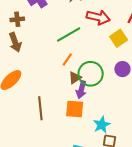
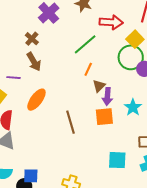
brown cross: (17, 19) -> (32, 39), turned -32
green circle: (91, 74) -> (131, 57), moved
cyan star: (102, 125) -> (133, 107), moved

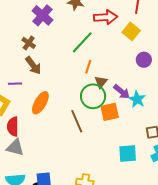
green circle: (131, 57) -> (93, 96), moved
purple arrow: (107, 96) -> (122, 92), moved, turned -48

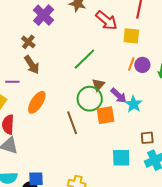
red arrow: (106, 17) -> (106, 20), turned 40
yellow square: (131, 31) -> (131, 36), turned -36
green line: (82, 42) -> (84, 59), moved
orange line: (88, 67) -> (131, 64), moved

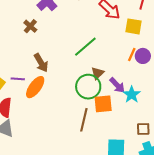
brown arrow: (32, 65) -> (41, 63), moved
purple line: (12, 82) -> (18, 79), moved
brown line: (72, 123) -> (84, 120), moved, turned 30

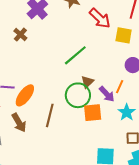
orange line: (132, 54) -> (120, 87), moved
brown arrow: (41, 63) -> (19, 123), moved
cyan star: (132, 95) -> (127, 112), moved
brown line: (84, 120) -> (50, 115), moved

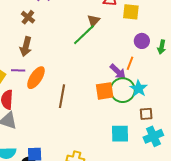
brown triangle: (87, 82) -> (94, 21), moved
green circle: (78, 95) -> (123, 90), moved
brown arrow: (19, 123) -> (26, 47), moved, turned 48

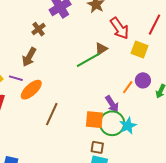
orange line: (130, 63) -> (128, 87), moved
brown square: (146, 114) -> (97, 147), moved

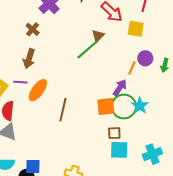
purple arrow: (112, 104) -> (120, 88), turned -102

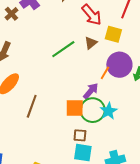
brown cross: (33, 29) -> (11, 14), moved
brown triangle: (98, 36) -> (91, 43), moved
purple circle: (145, 58) -> (119, 65), size x1.6

